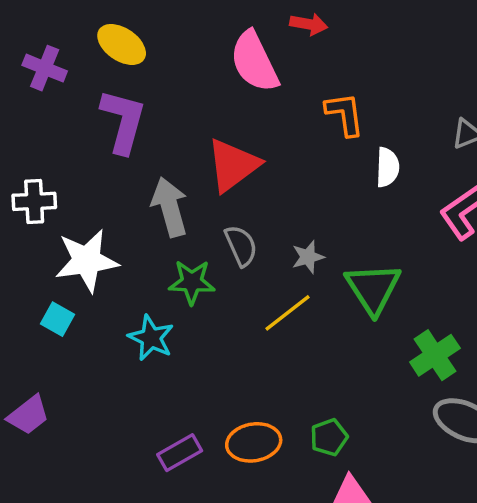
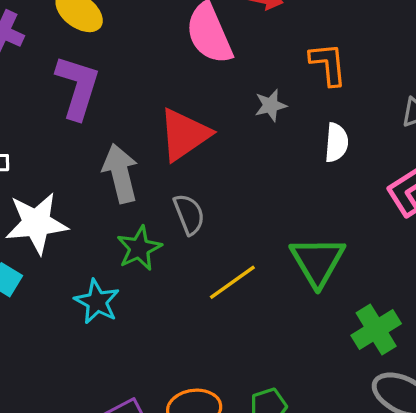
orange L-shape: (345, 114) -> (328, 64), moved
gray star: (308, 257) -> (271, 105), moved
green star: (192, 282) -> (139, 248), turned -30

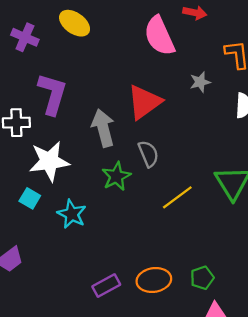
purple L-shape: (78, 87) -> (52, 94), moved
cyan star: (97, 302) -> (72, 214), moved

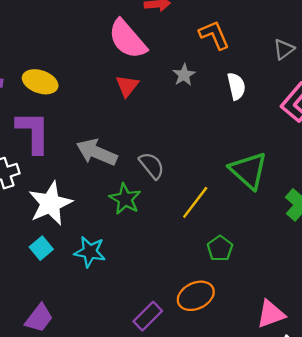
yellow ellipse: (75, 23) -> (40, 82), moved
red triangle: (144, 102) -> (127, 86), moved, size x0.6
gray arrow: (103, 128) -> (97, 152), turned -36
cyan square: (30, 198) -> (41, 248), turned 36
green pentagon: (202, 278) -> (220, 248), moved

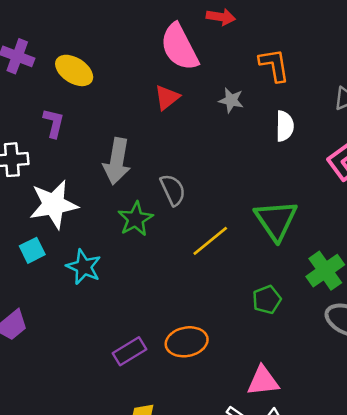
gray star: (184, 75) -> (231, 100), turned 30
purple L-shape: (33, 132) -> (54, 123), size x0.6
gray arrow: (97, 152) -> (117, 161), turned -117
green pentagon: (220, 248) -> (267, 300), moved

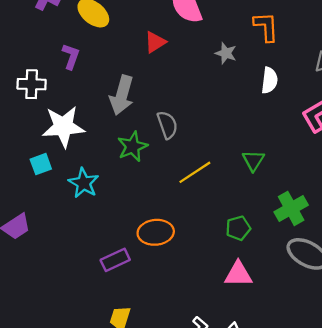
red triangle: (167, 97) -> (155, 42), moved
green triangle: (276, 220) -> (253, 160), size x0.6
orange ellipse: (187, 342) -> (156, 232), moved
pink triangle: (263, 381) -> (238, 274), moved

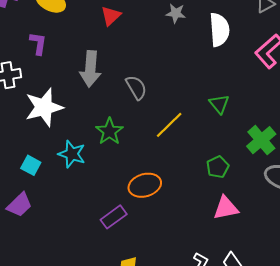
white semicircle: (269, 80) -> (219, 30), size x1.4
green star: (132, 147) -> (109, 131), moved
cyan square: (41, 164) -> (31, 165), moved, turned -30

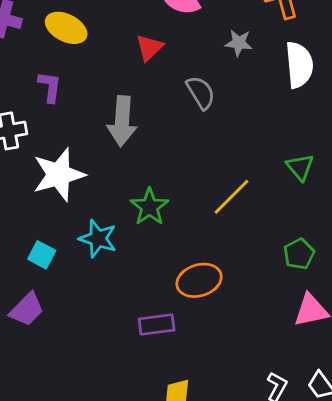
gray semicircle: (136, 87) -> (201, 93), moved
purple rectangle: (114, 217) -> (157, 325), turned 30

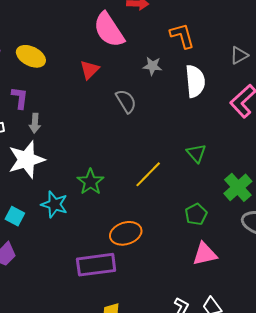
gray arrow: (122, 121) -> (35, 123), moved, size x0.6
purple rectangle: (157, 325) -> (96, 265), size x1.5

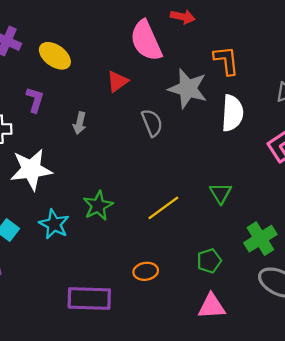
gray star: (152, 66) -> (188, 89), size x1.8
gray arrow: (35, 123) -> (80, 123), moved
orange ellipse: (126, 233) -> (146, 271), moved, size x0.7

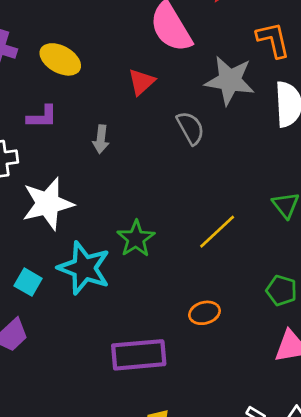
purple L-shape: (35, 100) -> (42, 117), turned 80
cyan star: (54, 224) -> (84, 268), size x1.4
green pentagon: (209, 261) -> (282, 290), turned -30

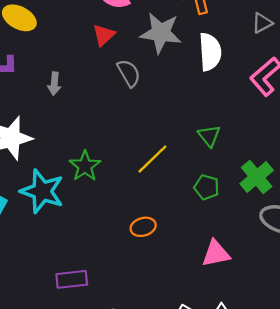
red triangle: (141, 82) -> (104, 35), moved
green pentagon: (282, 290) -> (207, 187), moved
purple rectangle: (139, 355) -> (72, 279), moved, size x0.7

